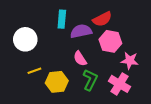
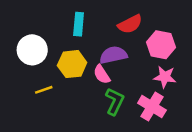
purple semicircle: (81, 31) -> (113, 55), moved
pink hexagon: (110, 41) -> (161, 45), moved
yellow hexagon: (57, 82) -> (72, 64), moved

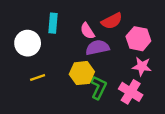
cyan rectangle: (79, 24) -> (53, 23), moved
yellow hexagon: (72, 64) -> (82, 73), moved
pink semicircle: (102, 74) -> (87, 31), moved

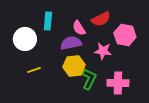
purple semicircle: (97, 48) -> (71, 43), moved
pink star: (142, 66) -> (103, 51), moved
pink cross: (131, 92) -> (118, 83), turned -30

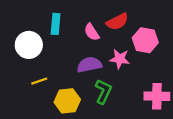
purple semicircle: (71, 43) -> (89, 65), moved
yellow hexagon: (74, 66) -> (67, 101), moved
pink cross: (118, 83) -> (157, 96), moved

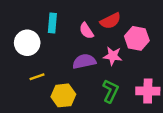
green L-shape: (103, 92) -> (111, 91), moved

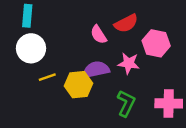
cyan rectangle: (52, 23) -> (27, 16), moved
yellow line: (37, 77) -> (47, 77), moved
yellow hexagon: (63, 95) -> (79, 85), moved

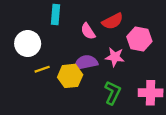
cyan rectangle: (27, 16) -> (56, 14), moved

